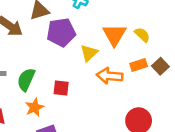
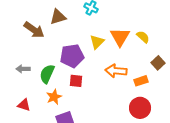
purple pentagon: (61, 32) -> (72, 56), moved
yellow triangle: (89, 53) -> (97, 42), moved
orange rectangle: (139, 65) -> (141, 81), moved

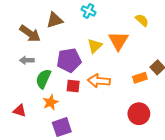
yellow semicircle: (143, 37) -> (142, 20), moved
gray arrow: (23, 69) -> (27, 60), moved
orange arrow: (116, 71) -> (99, 81), moved
orange rectangle: (141, 81) -> (140, 78), moved

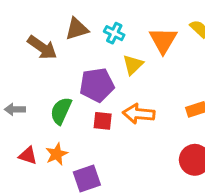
cyan cross: (89, 11) -> (114, 33), moved
orange triangle: (118, 41) -> (163, 40), moved
gray arrow: (27, 60) -> (15, 109), moved
orange star: (51, 102) -> (57, 154), moved

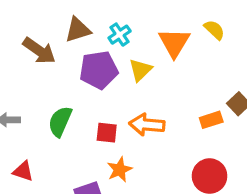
cyan cross: (114, 33) -> (120, 35), turned 30
purple pentagon: (97, 85) -> (99, 70), moved
orange star: (57, 154) -> (120, 170), moved

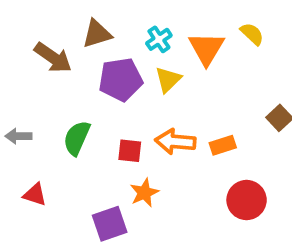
cyan cross: (120, 35) -> (159, 39), moved
orange rectangle: (211, 120) -> (223, 145), moved

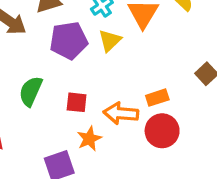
orange arrow: (175, 142) -> (121, 113), moved
red circle: (247, 200) -> (162, 131), moved

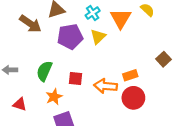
orange star: (89, 139) -> (54, 97), moved

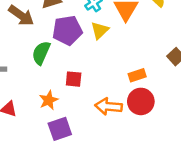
green semicircle: (44, 71) -> (41, 53), moved
orange arrow: (106, 86) -> (108, 106), moved

